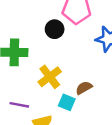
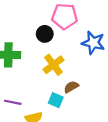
yellow cross: (50, 77) -> (54, 65), moved

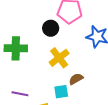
cyan square: (56, 100) -> (61, 92), turned -32

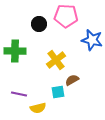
black circle: (51, 28) -> (39, 24), moved

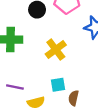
brown semicircle: (72, 80) -> (74, 98), moved, turned -48

